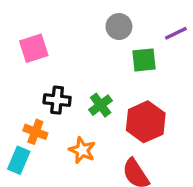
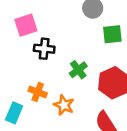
black cross: (57, 100) -> (44, 49), moved
orange cross: (35, 132) -> (38, 92), moved

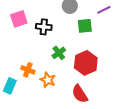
black cross: (44, 49) -> (44, 27), moved

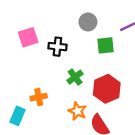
orange cross: (28, 70) -> (39, 97), turned -32
orange star: (48, 80) -> (77, 111), moved

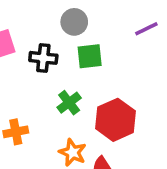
gray circle: (88, 22) -> (74, 22), moved
green square: (106, 45) -> (90, 56), moved

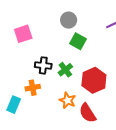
green square: (90, 56) -> (78, 41), turned 35
black cross: (43, 58) -> (43, 65), moved

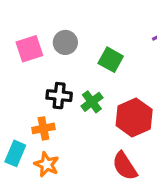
gray circle: (69, 20) -> (65, 42), moved
orange star: (68, 100) -> (47, 164), moved

